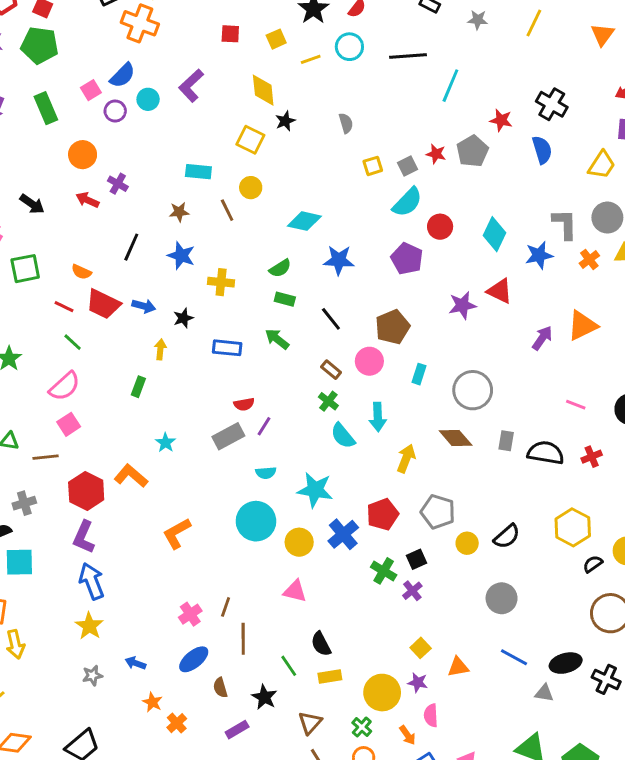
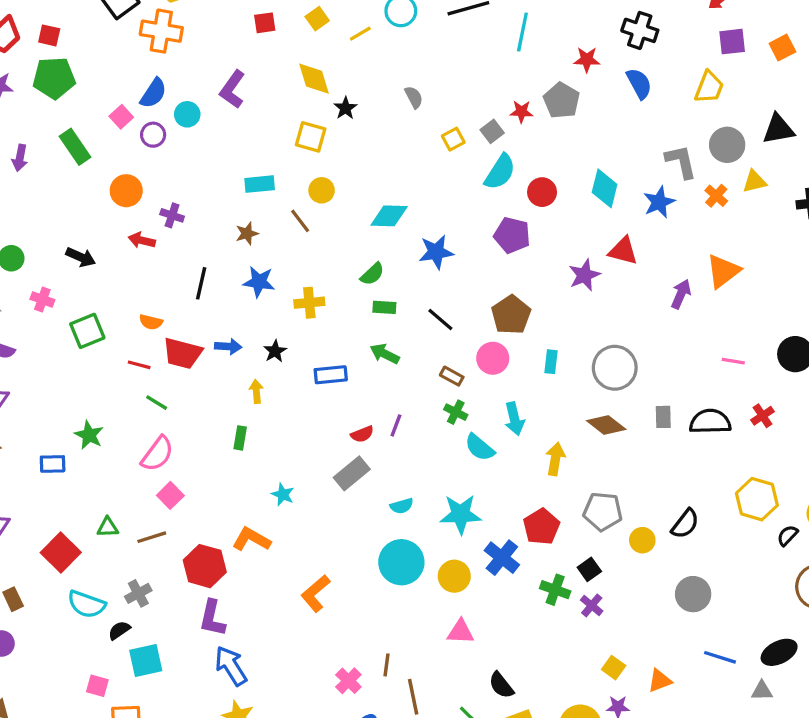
purple line: (264, 426) -> (396, 425), moved

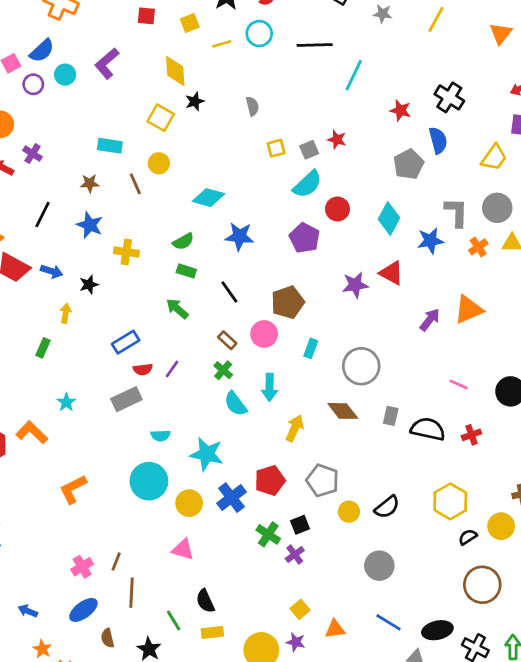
gray pentagon: (562, 100) -> (409, 164), moved
blue rectangle: (331, 375) -> (126, 342), moved, turned -40

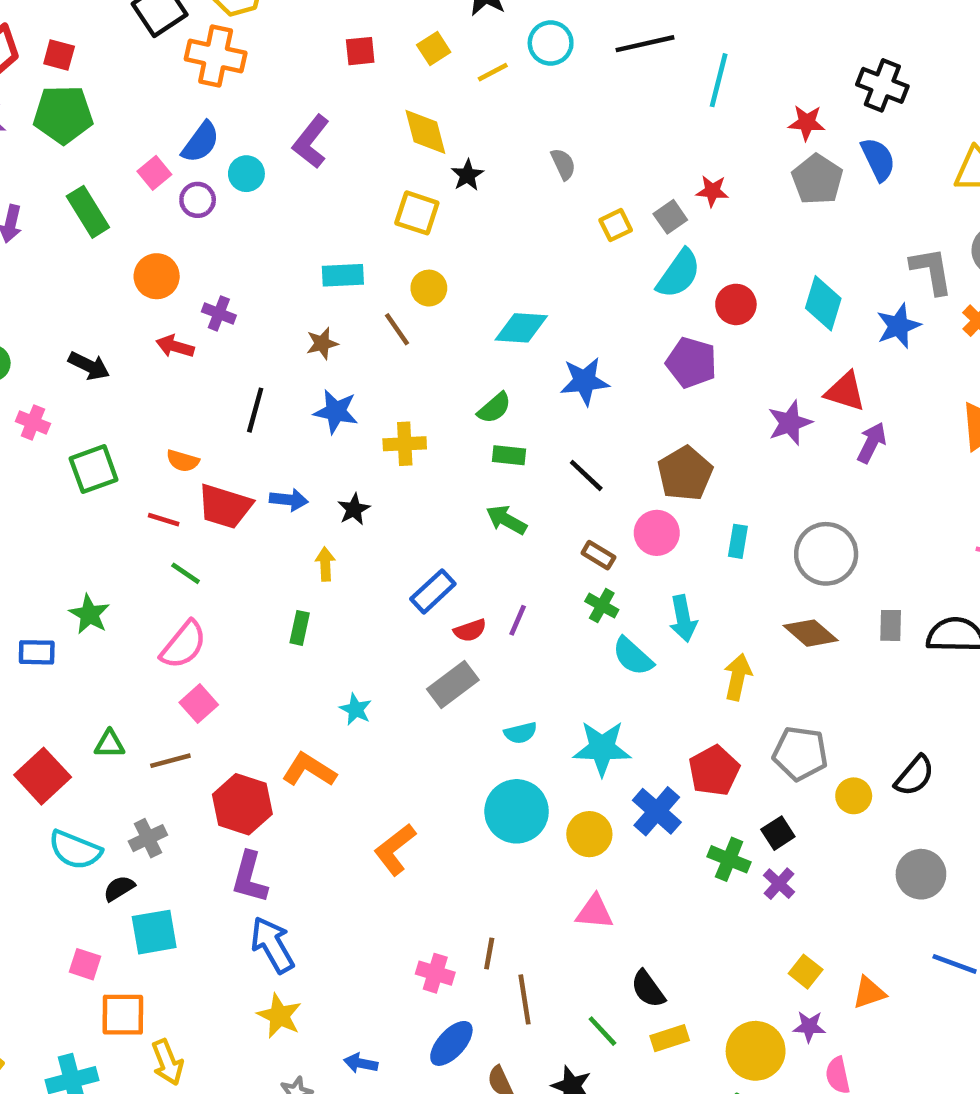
gray pentagon: (409, 164) -> (817, 179), moved
purple arrow: (430, 320) -> (872, 443), moved
pink cross: (82, 567) -> (435, 973), turned -30

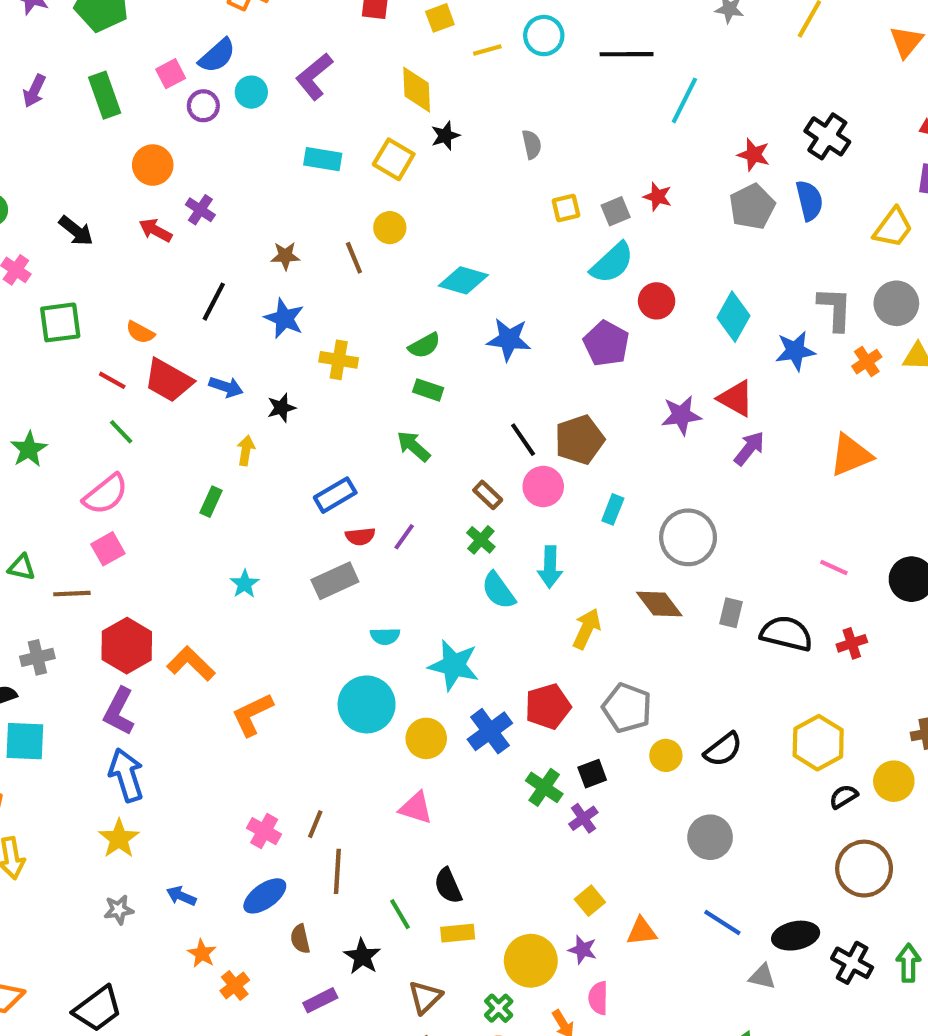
cyan rectangle: (343, 275) -> (323, 159), moved
black line: (586, 475) -> (523, 440), moved
orange L-shape: (309, 770) -> (191, 664), moved

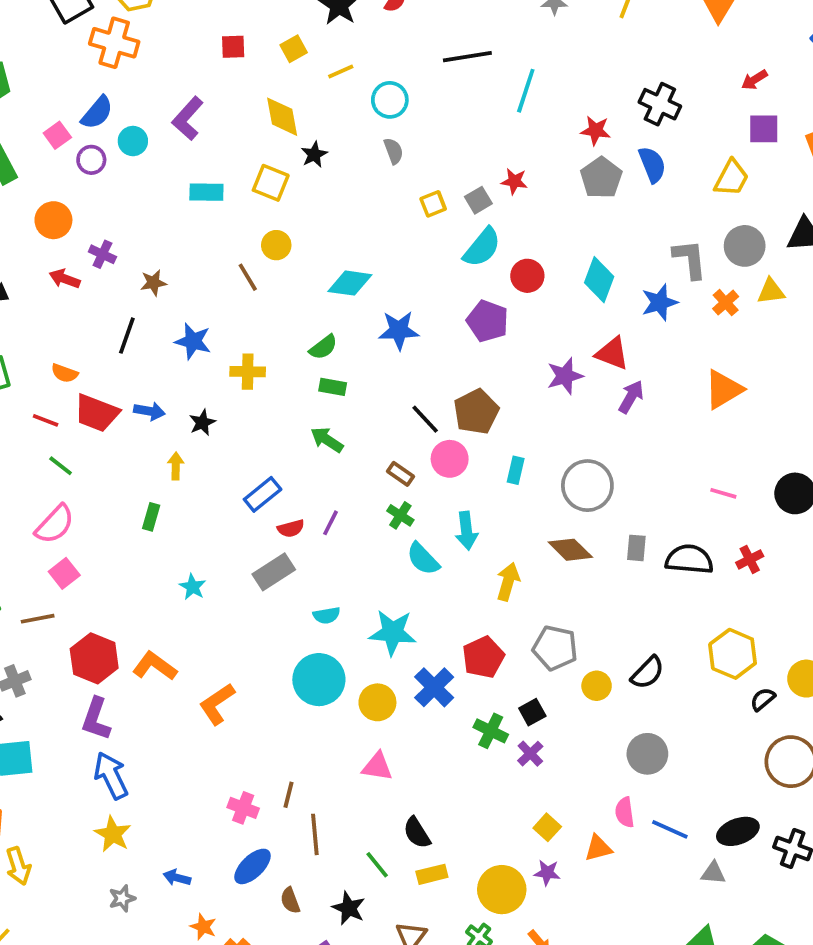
cyan circle: (544, 36) -> (390, 100), moved
brown star: (285, 256) -> (153, 283), moved
pink semicircle: (598, 998) -> (625, 812), moved

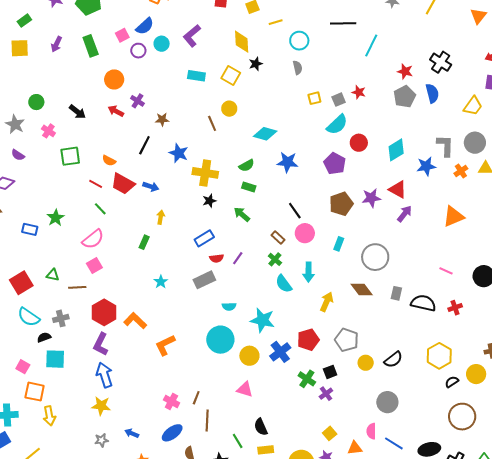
cyan diamond: (599, 280) -> (396, 150), turned 30
yellow cross: (248, 372) -> (205, 173), size x1.4
brown pentagon: (476, 412) -> (341, 204), moved
black star: (202, 423) -> (209, 201), moved
yellow star: (113, 834) -> (101, 406), turned -30

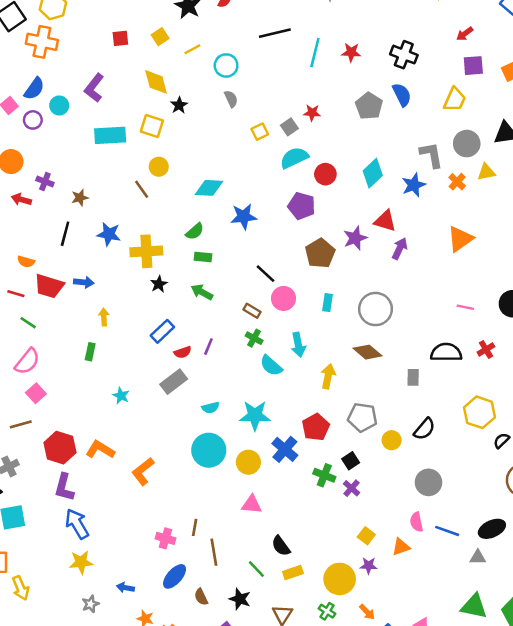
red star: (405, 71) -> (351, 52), moved
cyan rectangle: (196, 76) -> (110, 135), size x1.4
cyan semicircle: (337, 125) -> (294, 158), turned -150
gray rectangle: (396, 293) -> (413, 377), moved

